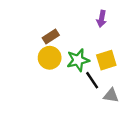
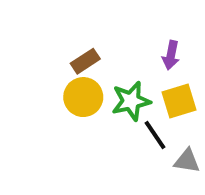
purple arrow: (102, 19) -> (171, 55), moved

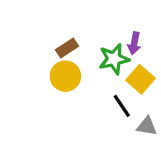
green star: (131, 101) -> (114, 59), moved
yellow square: (179, 101) -> (141, 79), turned -32

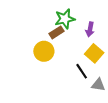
brown rectangle: (67, 48) -> (56, 32), moved
green star: (114, 59) -> (65, 19), moved

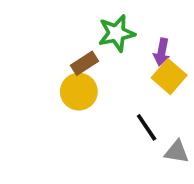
brown rectangle: (56, 32) -> (84, 63), moved
yellow square: (94, 53) -> (169, 77), moved

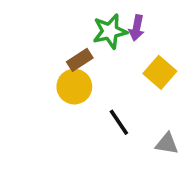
purple arrow: (162, 52) -> (137, 28), moved
black line: (147, 127) -> (119, 122), moved

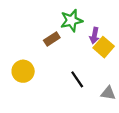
purple arrow: (137, 28) -> (94, 36), moved
yellow circle: (74, 87) -> (23, 71), moved

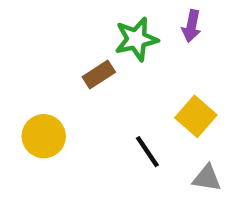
purple arrow: (94, 36) -> (191, 26), moved
yellow square: (104, 47) -> (196, 116), moved

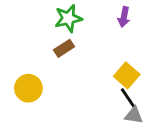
green star: (136, 39) -> (68, 18), moved
black line: (147, 152) -> (128, 98), moved

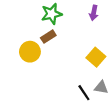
yellow circle: (28, 88) -> (30, 52), moved
black line: (128, 98) -> (84, 93), moved

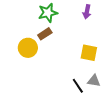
yellow square: (96, 57) -> (89, 53), turned -30

